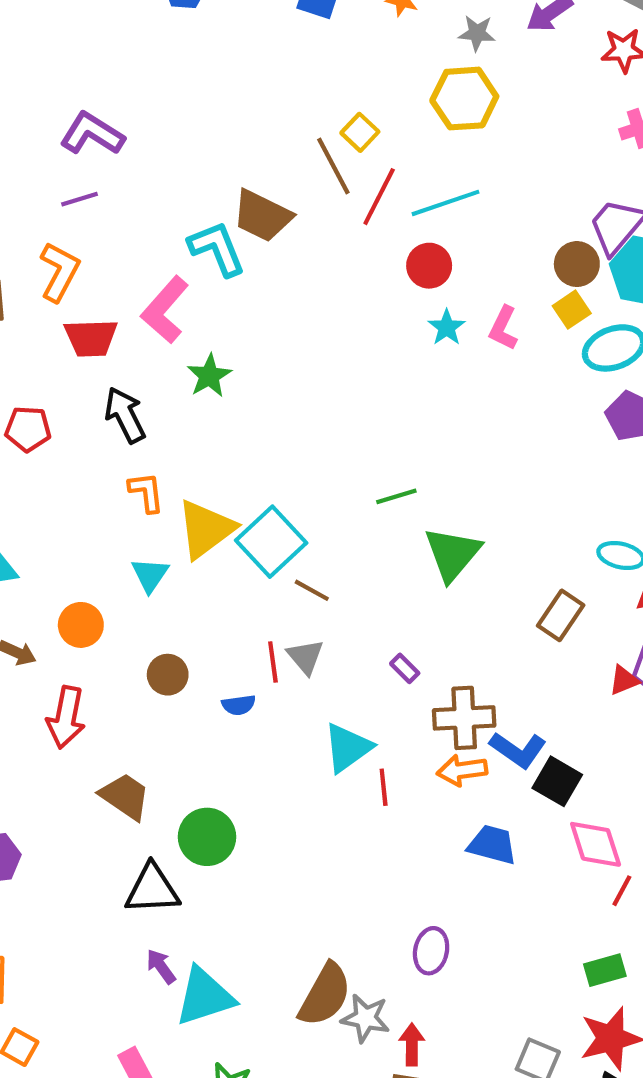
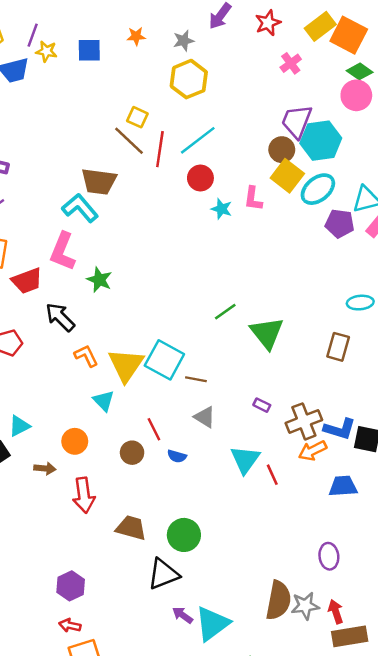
yellow square: (572, 310) -> (287, 176), size x1.5
red line: (273, 662) -> (154, 429), moved
blue semicircle: (239, 705) -> (177, 456), turned 42

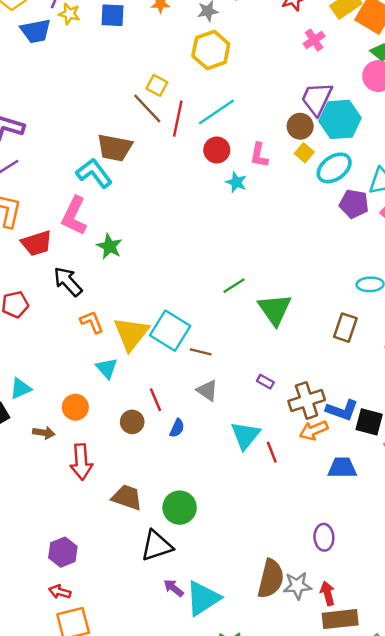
yellow square: (287, 176) -> (304, 153), size x0.6
pink L-shape: (253, 199) -> (259, 155), moved
blue semicircle: (177, 456) -> (177, 428), turned -84

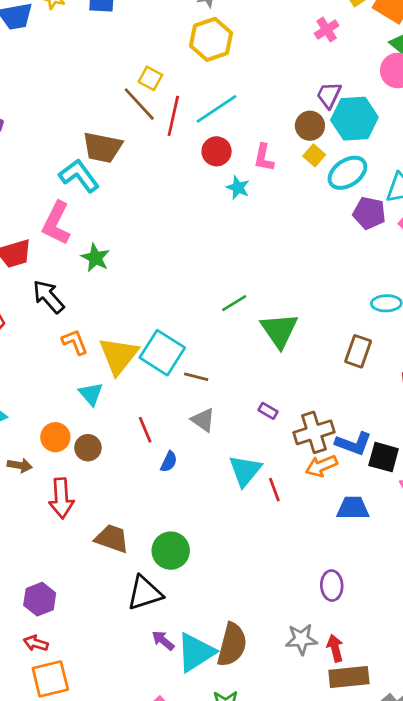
purple trapezoid: (317, 99) -> (329, 95), size x0.7
brown circle: (132, 422) -> (88, 448), moved
brown semicircle: (271, 579) -> (232, 645), moved

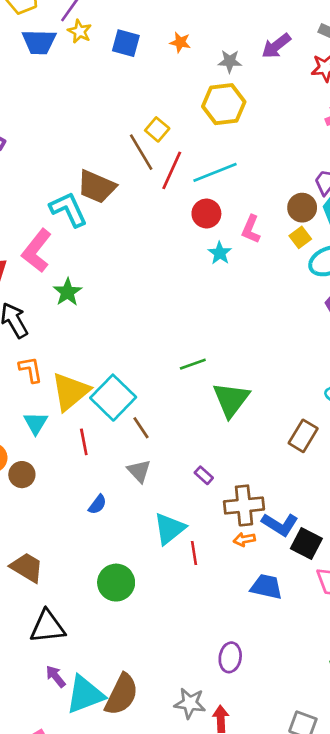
brown line: (196, 377) -> (141, 428), turned 30
red line: (145, 430) -> (84, 442), moved
orange arrow: (321, 466) -> (244, 539), size x0.7
green circle: (171, 551) -> (116, 583), moved

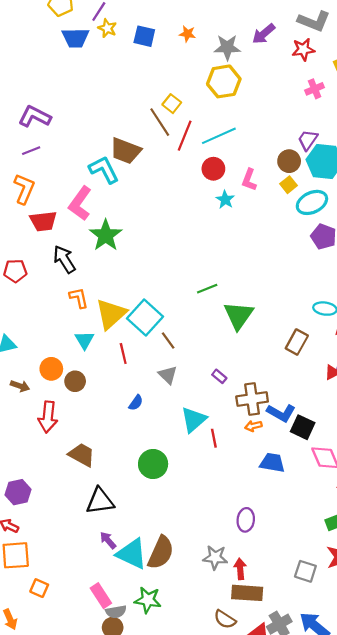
gray star: (230, 61) -> (227, 47), size x1.4
green star: (68, 292) -> (106, 235), size x1.4
cyan triangle: (85, 695) -> (132, 554), turned 48

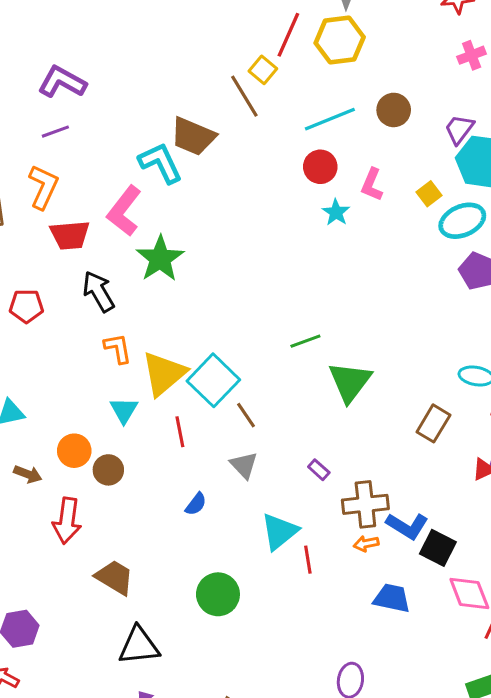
red line: (185, 136) -> (288, 35), moved
brown circle: (289, 161) -> (394, 110), moved

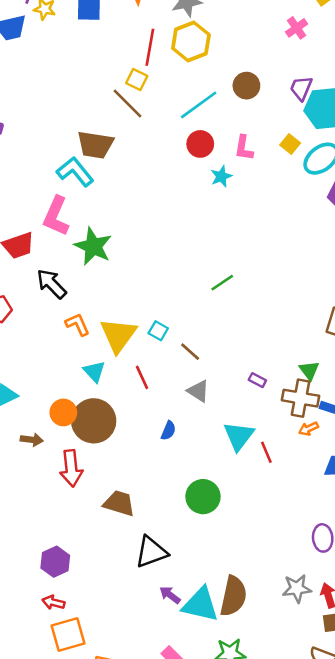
cyan star: (336, 212) -> (221, 176), turned 30
cyan square: (213, 380) -> (158, 331), size x0.5
green triangle: (350, 382) -> (309, 370), moved, size x0.6
brown circle: (108, 470) -> (94, 421), size x1.8
brown cross: (365, 504) -> (300, 398), turned 30

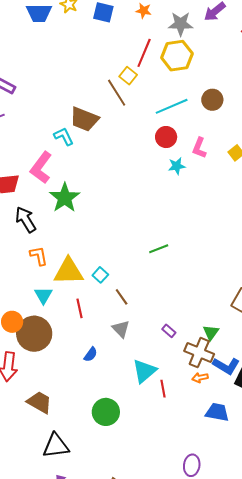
cyan L-shape: (75, 172) -> (64, 136), size x0.7
yellow triangle: (118, 335) -> (68, 271), turned 40

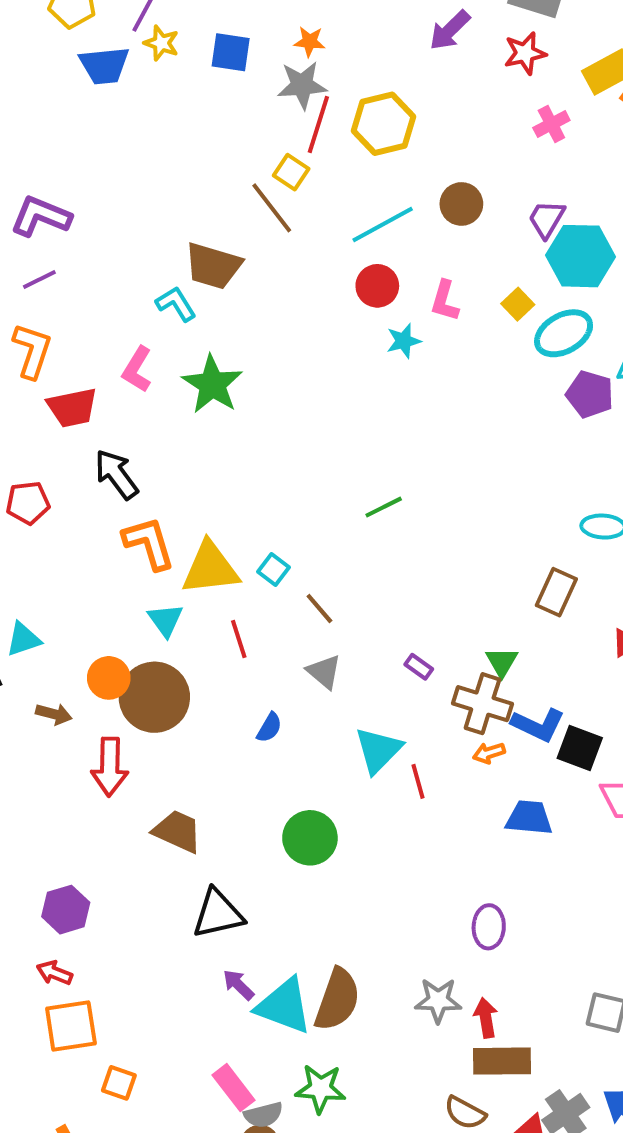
gray star: (181, 24) -> (302, 85), moved
pink L-shape: (41, 168) -> (137, 369), size x0.7
green star: (65, 198) -> (212, 384), moved
orange L-shape: (39, 256) -> (149, 543), size x1.4

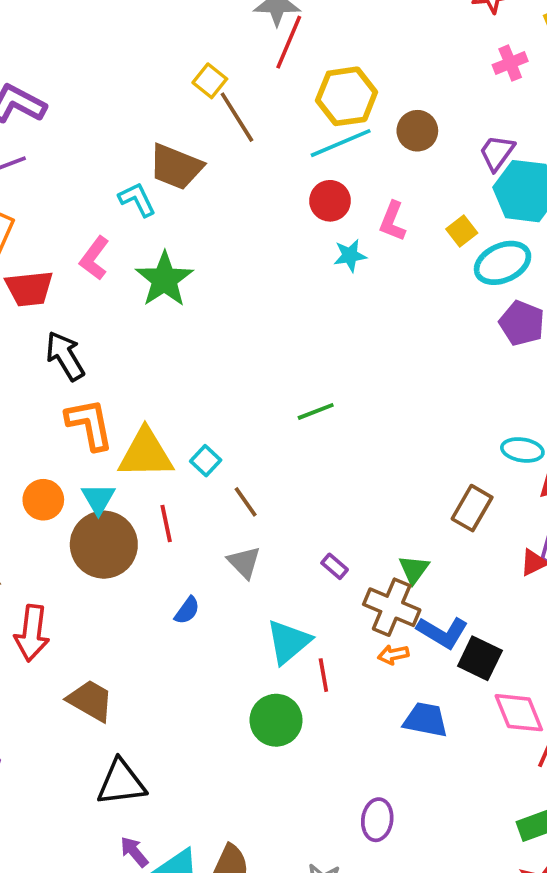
yellow hexagon: (384, 124) -> (347, 96), moved
yellow square: (291, 172) -> (210, 81), moved
orange circle: (109, 678) -> (43, 500), moved
brown circle: (154, 697) -> (104, 545), moved
green circle: (310, 838) -> (276, 720), moved

